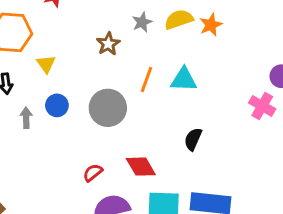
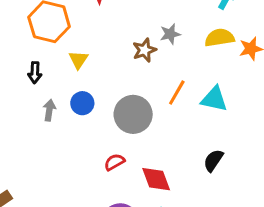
gray star: (142, 22) -> (170, 34), moved
red semicircle: (93, 173) -> (114, 162), moved

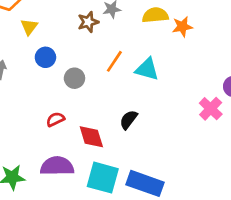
blue circle: (82, 103) -> (45, 57), moved
gray circle: (133, 114) -> (74, 78), size x0.6
black semicircle: (213, 160) -> (129, 120), moved

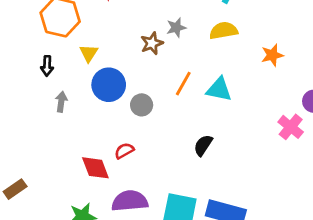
orange star: (182, 27) -> (272, 55), moved
blue circle: (45, 57) -> (109, 85), size x1.5
red diamond: (91, 137) -> (95, 168), moved

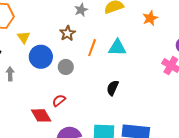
brown star: (152, 43) -> (68, 33), moved

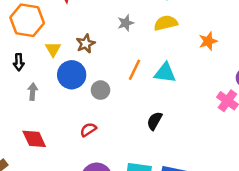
brown star: (68, 33) -> (86, 44), moved
red diamond: (41, 115) -> (34, 139), moved

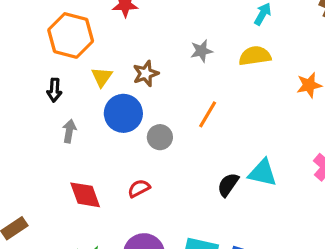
cyan triangle: (165, 73) -> (263, 173), moved
red diamond: (34, 139) -> (85, 195), moved

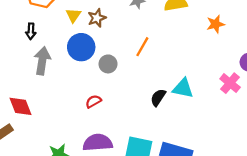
yellow triangle: (102, 77) -> (73, 15), moved
gray arrow: (69, 131) -> (42, 61), size x1.6
red diamond: (85, 195) -> (20, 106), moved

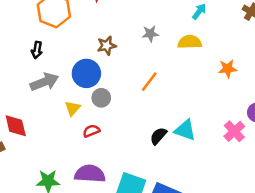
yellow triangle: (73, 15) -> (73, 108), moved
gray arrow: (42, 61) -> (44, 82), turned 52
gray circle: (108, 64) -> (101, 98), moved

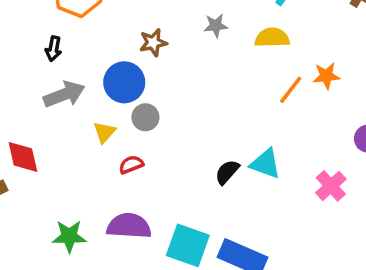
orange line: (149, 82) -> (291, 90), moved
pink cross: (234, 131) -> (331, 186), moved

